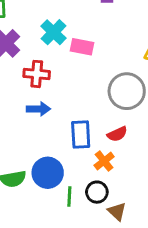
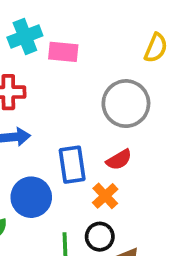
cyan cross: (53, 32) -> (25, 37), turned 30
blue circle: (48, 173) -> (31, 197), moved

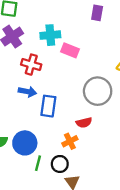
blue rectangle: (72, 165) -> (48, 106), moved
blue circle: (31, 197) -> (25, 143), moved

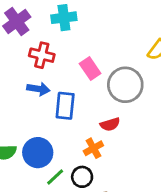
pink rectangle: (70, 50) -> (90, 69), moved, turned 36
green line: (38, 163) -> (55, 177), turned 35

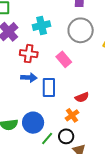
gray circle: (125, 85) -> (81, 30), moved

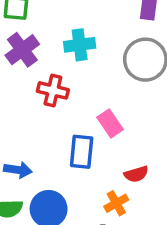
pink rectangle: (64, 59) -> (110, 123), moved
blue arrow: (29, 78) -> (18, 170), moved

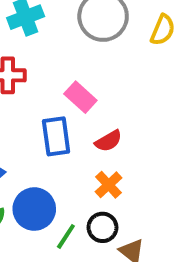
red semicircle: (136, 174) -> (108, 141), moved

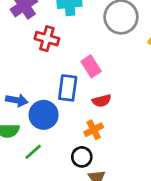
blue circle: (34, 209) -> (44, 115), moved
green line: (66, 236) -> (33, 152), moved

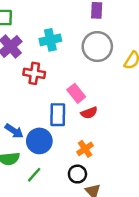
blue arrow: (17, 100) -> (14, 131), turned 30
red semicircle: (102, 101) -> (89, 113), moved

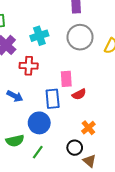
pink rectangle: (76, 93) -> (66, 79), turned 42
blue arrow: (14, 131) -> (15, 96), moved
orange cross: (85, 149) -> (88, 128), moved

